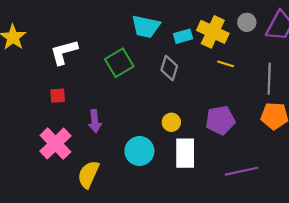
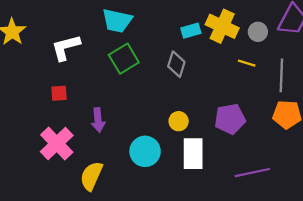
gray circle: (247, 22) -> (258, 32), moved
cyan trapezoid: (146, 27) -> (117, 21), moved
yellow line: (226, 64) -> (247, 63), moved

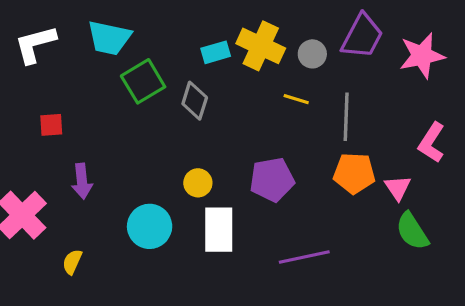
white L-shape: (66, 47) -> (35, 44), moved
green square: (124, 59) -> (143, 81), moved
red square: (59, 93) -> (51, 125), moved
yellow semicircle: (91, 176) -> (72, 262), size x0.6

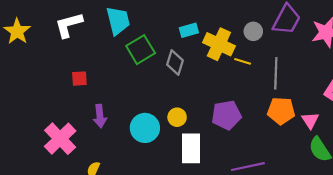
cyan trapezoid: (109, 38) -> (118, 21), turned -116
yellow cross: (261, 46) -> (219, 44), moved
cyan circle: (150, 226) -> (145, 128), moved

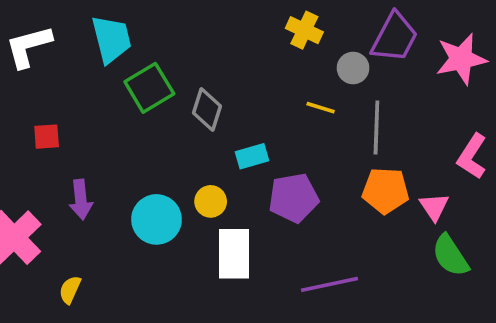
cyan rectangle: (189, 30) -> (252, 156), moved
gray circle: (253, 31) -> (353, 68), moved
yellow cross: (219, 44) -> (304, 30), moved, size x0.7

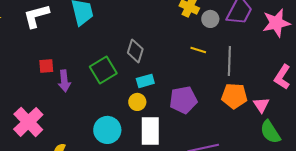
gray circle: (353, 68) -> (210, 19), moved
green square: (149, 88) -> (103, 70), moved
cyan rectangle: (252, 156) -> (145, 81), moved
purple arrow: (81, 200) -> (64, 81), moved
cyan circle: (157, 219) -> (107, 130), moved

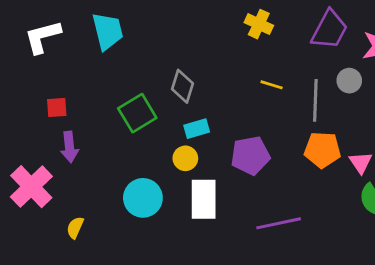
gray circle: (210, 19) -> (349, 81), moved
purple arrow: (64, 81) -> (69, 147), moved

